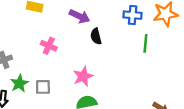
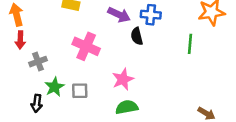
blue cross: (133, 15) -> (151, 15), moved
pink cross: (49, 46) -> (86, 46), size x1.5

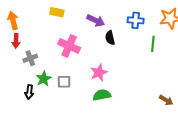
blue cross: (151, 15) -> (136, 20), moved

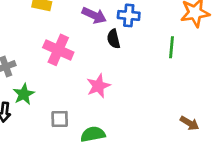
blue cross: (136, 20) -> (129, 15), moved
gray square: (64, 82) -> (60, 119), moved
green semicircle: (102, 95) -> (93, 134), moved

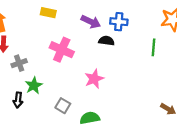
black semicircle: (114, 39) -> (106, 41), turned 112
gray square: (60, 119) -> (63, 106), turned 32

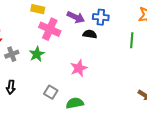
pink cross: (62, 50) -> (50, 29), moved
green star: (34, 85) -> (37, 54), moved

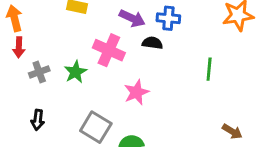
pink cross: (50, 29) -> (109, 50), moved
green line: (132, 40) -> (209, 69), moved
gray square: (51, 92) -> (96, 127), size x1.5

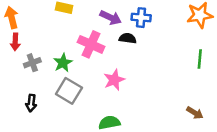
green line: (209, 69) -> (200, 59), moved
gray square: (96, 127) -> (69, 91), moved

